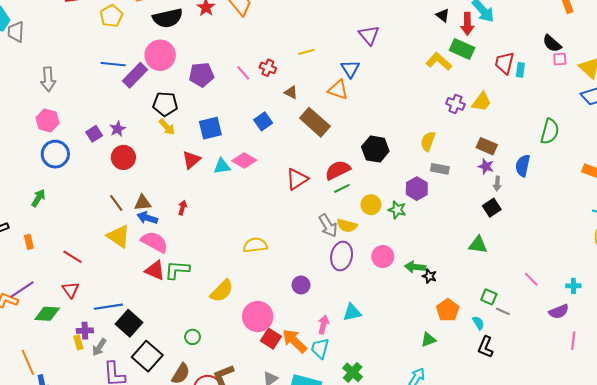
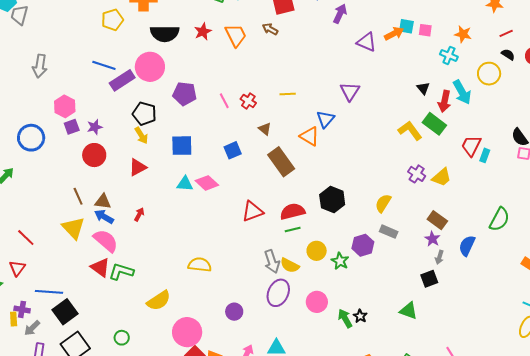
pink hexagon: (48, 120) -> (65, 106), moved
red triangle: (191, 160) -> (138, 167), moved
green arrow: (415, 267) -> (345, 318), turned 42
black star: (429, 276) -> (360, 316), moved

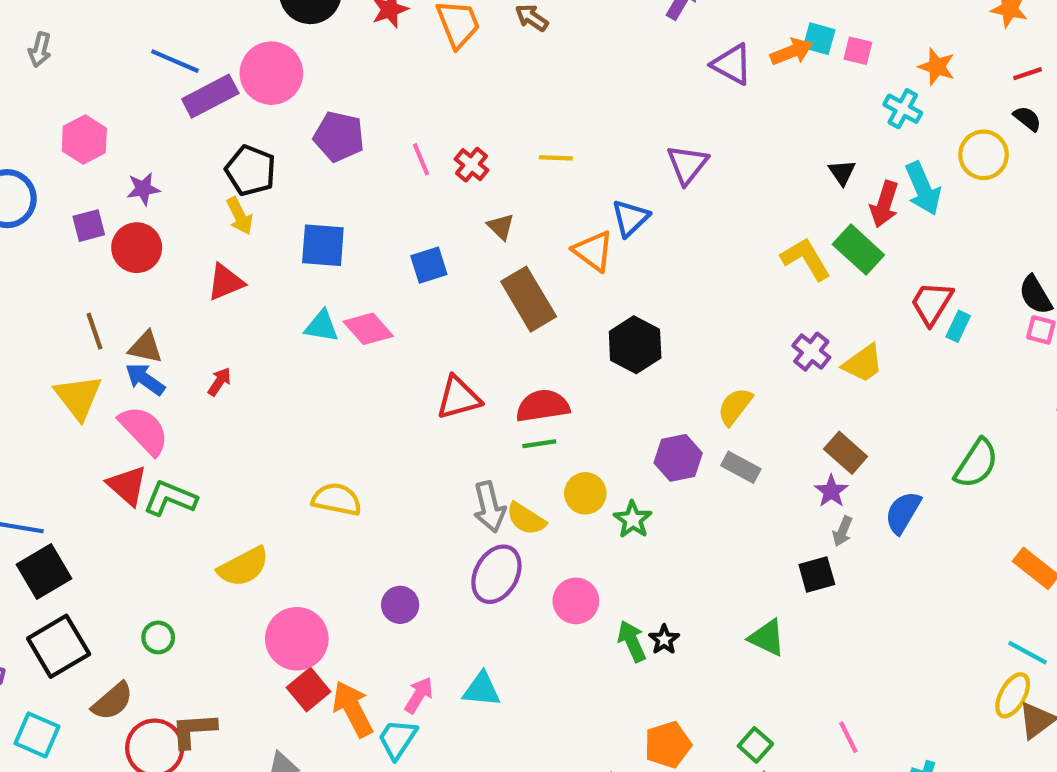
gray arrow: (40, 66) -> (40, 50), size x0.7
purple square: (72, 127) -> (89, 226), moved
black hexagon: (332, 200) -> (635, 345), moved
purple hexagon: (363, 245) -> (678, 458), moved

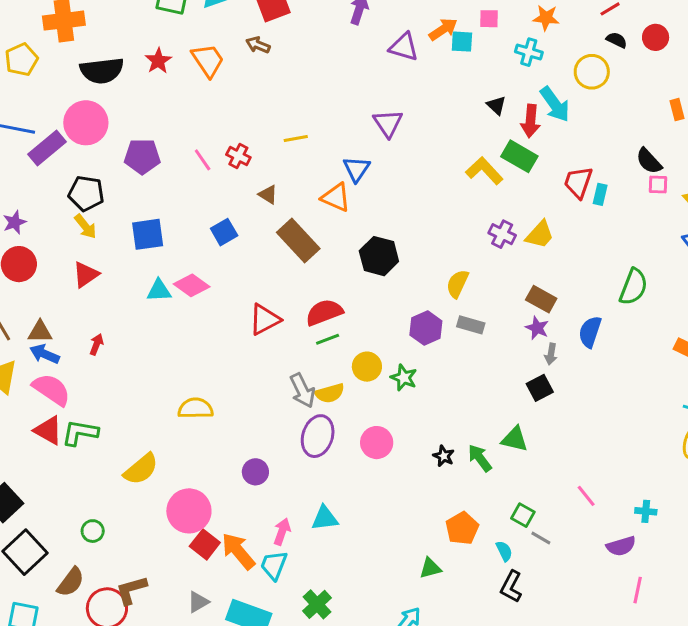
cyan square: (819, 39) -> (462, 42), moved
yellow semicircle: (526, 519) -> (330, 393), turned -36
green arrow: (632, 641) -> (480, 458), moved

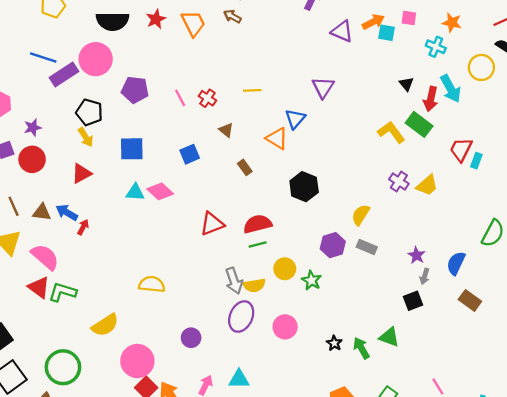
brown rectangle: (298, 241) -> (245, 167), size x0.5
brown rectangle: (541, 299) -> (470, 300), moved
blue arrow: (45, 354) -> (67, 213), moved
green circle: (93, 531) -> (63, 367), size x2.0

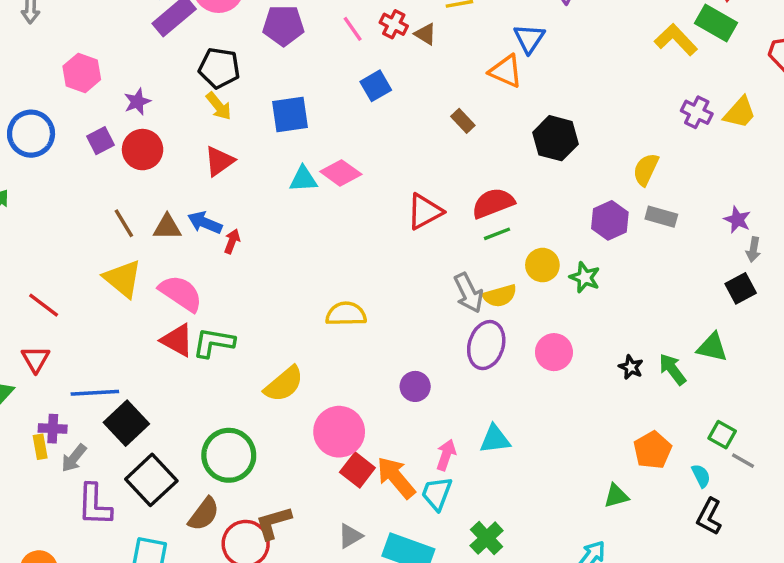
brown triangle: (226, 130) -> (425, 34), moved
blue square: (190, 154) -> (376, 86), moved

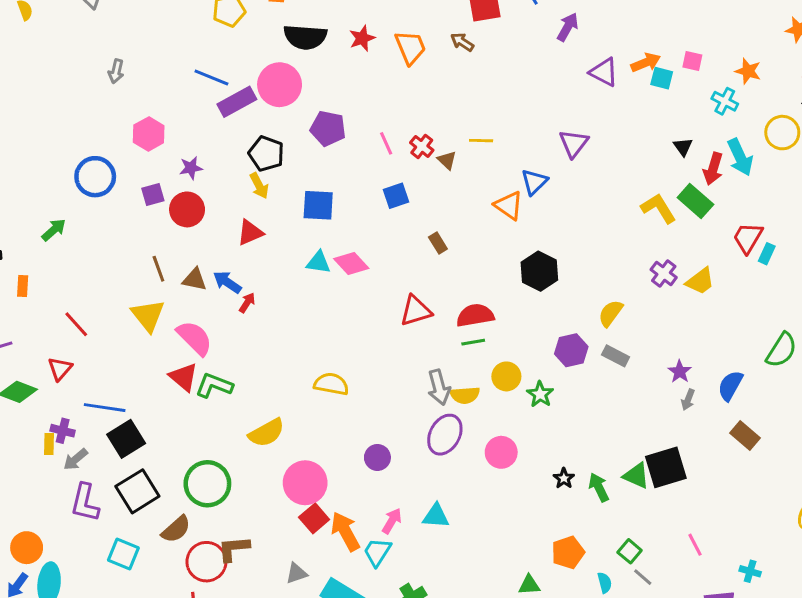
brown rectangle: (463, 121) -> (438, 243), moved
black square: (741, 288) -> (666, 467), moved, size x1.6

